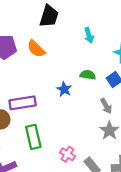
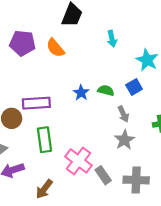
green semicircle: (88, 75) -> (106, 90), moved
pink cross: (67, 154) -> (79, 161), size x1.6

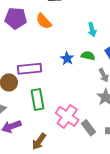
cyan arrow: (112, 39) -> (92, 30), moved

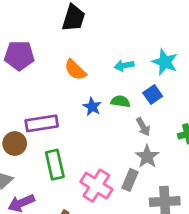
orange semicircle: (44, 21) -> (75, 70), moved
cyan arrow: (92, 30) -> (124, 66), turned 96
gray rectangle: (89, 128) -> (130, 180), moved, turned 63

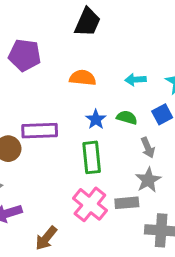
orange semicircle: (75, 70) -> (83, 78), turned 135
green rectangle: (55, 165) -> (92, 157), moved
gray rectangle: (130, 180) -> (127, 203), turned 55

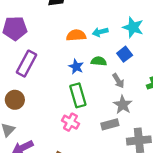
orange semicircle: (83, 78) -> (76, 35), moved
purple rectangle: (40, 131) -> (27, 64), moved, turned -50
pink cross: (90, 204) -> (70, 122), moved, size x0.7

